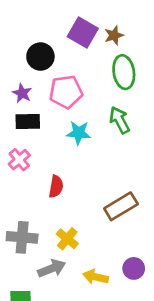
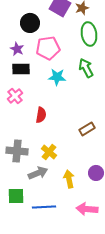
brown rectangle: (121, 206) -> (87, 129), size x0.7
yellow arrow: (96, 277) -> (69, 179), turned 66

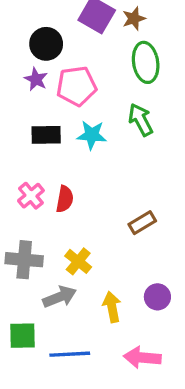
purple star: (17, 49) -> (36, 79), moved
black rectangle: (21, 69) -> (46, 135), moved
pink cross: (15, 96) -> (31, 196), moved

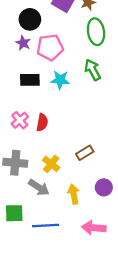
brown rectangle: (142, 223) -> (85, 153), moved
gray arrow: (60, 297) -> (39, 187), turned 55

